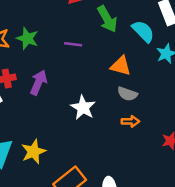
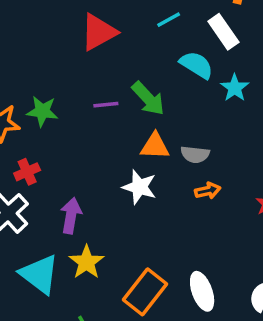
green arrow: (107, 19) -> (148, 99), moved
orange triangle: (121, 66) -> (155, 146), moved
purple arrow: (38, 82) -> (71, 216), moved

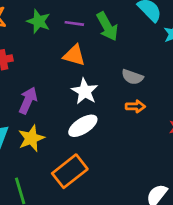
green star: (42, 111) -> (39, 21), moved
orange triangle: (155, 146) -> (74, 55), moved
white ellipse: (202, 291) -> (83, 126), moved, turned 64

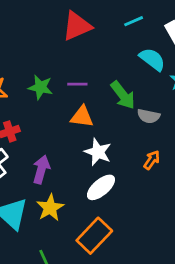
green arrow: (107, 26) -> (123, 95), moved
gray semicircle: (132, 77) -> (149, 116), moved
orange arrow: (135, 106) -> (152, 160), turned -48

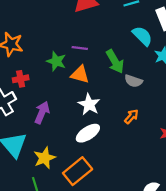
green star: (41, 87) -> (56, 61), moved
yellow star: (50, 208) -> (45, 158), moved

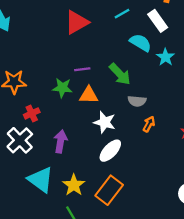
gray semicircle: (133, 81) -> (137, 101), moved

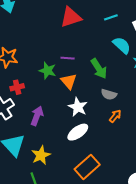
orange triangle: (89, 95) -> (69, 81), turned 36
orange rectangle: (109, 190) -> (87, 167), moved

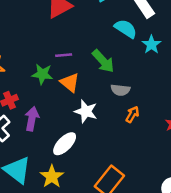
purple arrow: (37, 116) -> (32, 119), moved
white ellipse: (78, 132) -> (65, 144), moved

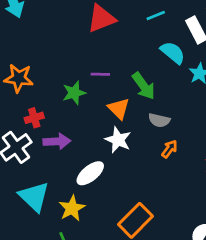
green star: (42, 74) -> (74, 93), turned -30
orange triangle: (70, 82) -> (119, 109), moved
purple arrow: (32, 119) -> (57, 141), turned 70

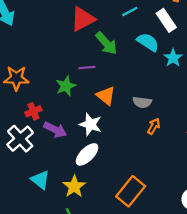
green arrow: (144, 86) -> (106, 43), moved
white star: (118, 140) -> (90, 124), moved
purple arrow: (57, 141) -> (55, 130), turned 35
cyan triangle: (34, 197) -> (40, 180), size x0.7

